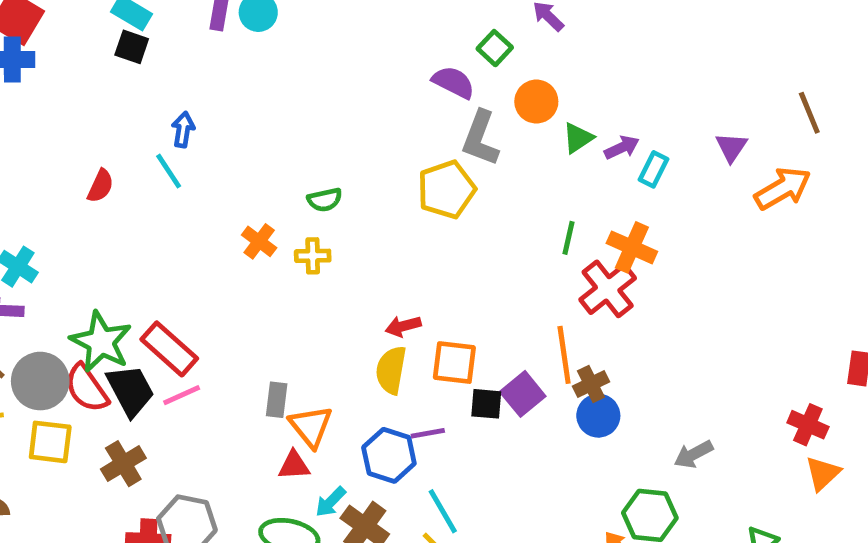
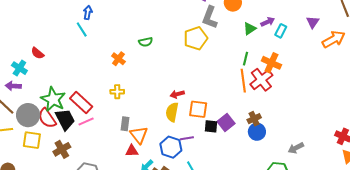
green triangle: (578, 138) -> (250, 29), moved
red semicircle: (100, 186) -> (37, 53), moved, turned 104
yellow cross: (313, 256) -> (117, 92), moved
orange line: (564, 355) -> (243, 81), moved

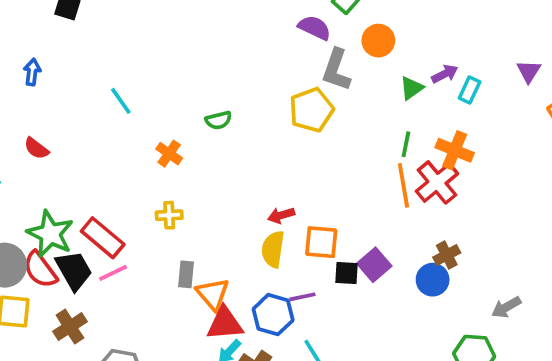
blue arrow: (88, 13) -> (32, 72), moved
cyan line: (82, 29) -> (121, 101), moved
red semicircle: (37, 53) -> (36, 148), moved
brown cross: (254, 119) -> (447, 255), moved
red triangle: (132, 151) -> (225, 324), moved, size x1.5

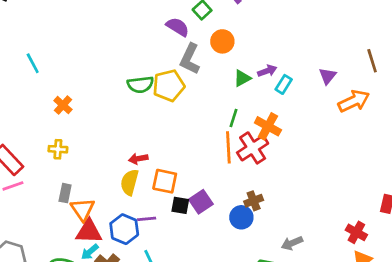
green semicircle: (218, 120) -> (140, 85), moved, size x1.4

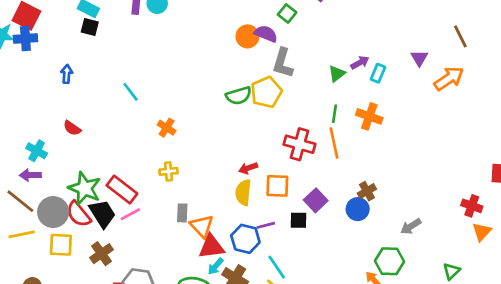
orange circle: (222, 41) -> (247, 36), moved
red cross: (253, 148) -> (300, 144), moved, turned -32
black square: (180, 205) -> (299, 220), moved

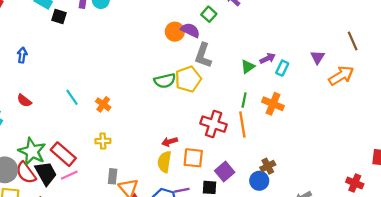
black square: (90, 27) -> (59, 17), moved
cyan line: (131, 92) -> (72, 97), moved

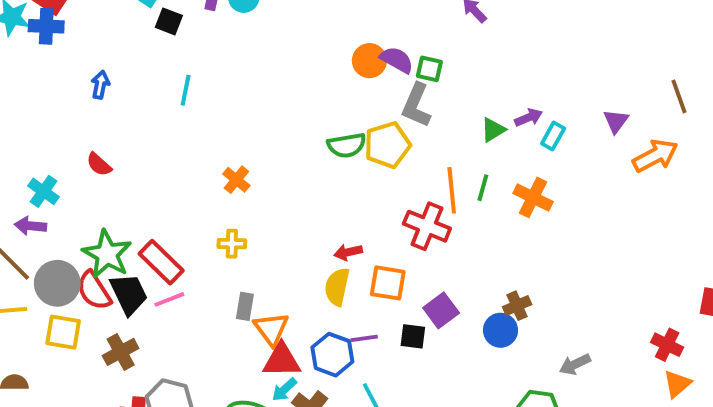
green square: (209, 14) -> (429, 69), moved, turned -32
cyan line: (72, 97) -> (186, 90), moved, turned 42
orange line: (242, 124) -> (452, 190), moved

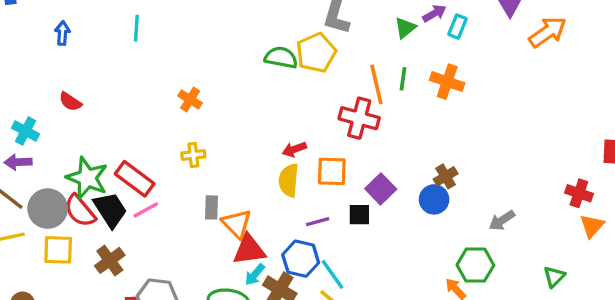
green semicircle: (347, 145) -> (281, 58), turned -152
blue hexagon: (332, 355) -> (301, 259), moved

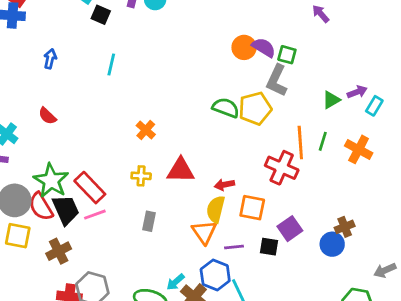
orange triangle: (237, 224) -> (204, 232), moved
red triangle: (249, 250) -> (181, 170), moved

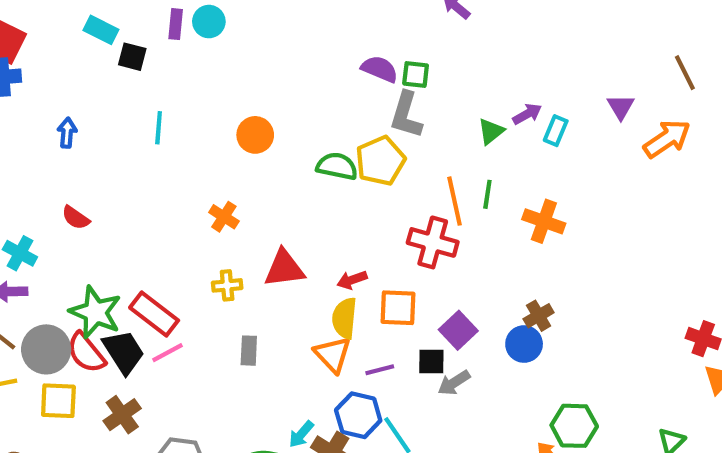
orange circle: (244, 47) -> (255, 135), moved
orange cross: (359, 149) -> (544, 221), moved
gray arrow: (385, 270) -> (454, 383), moved

